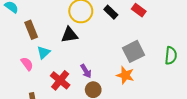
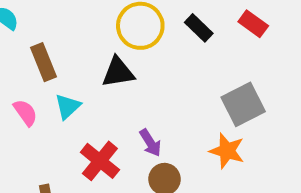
pink semicircle: (27, 64) -> (25, 113), moved

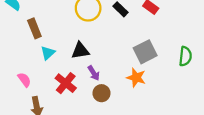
black triangle: (118, 72) -> (80, 51), moved
pink semicircle: (25, 113) -> (24, 80), moved

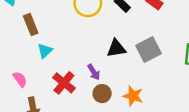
black triangle: (80, 51) -> (116, 48), moved
orange star: (136, 78) -> (133, 96), moved

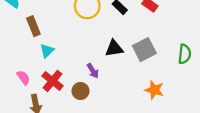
red cross: (64, 83) -> (53, 81), moved
brown circle: (102, 94) -> (80, 91), moved
orange star: (133, 96) -> (154, 90), moved

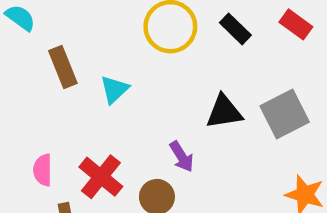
cyan triangle: (47, 51) -> (114, 89), moved
pink semicircle: (23, 78) -> (43, 170), turned -144

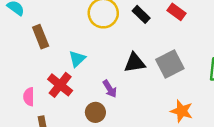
cyan triangle: (114, 89) -> (77, 59), moved
red cross: (101, 177) -> (60, 85), moved

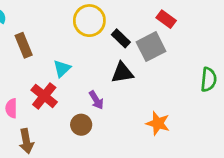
black rectangle: (141, 14) -> (121, 38), moved
gray square: (170, 64) -> (151, 47), moved
orange star: (182, 111) -> (158, 123), moved

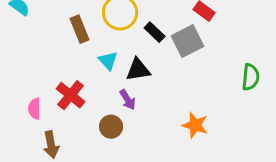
brown rectangle: (24, 45) -> (80, 29), moved
cyan triangle: (62, 69) -> (108, 61), moved, turned -30
black triangle: (122, 73) -> (138, 70), moved

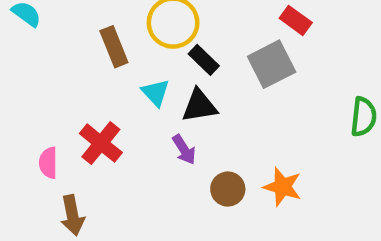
black rectangle: (155, 32) -> (204, 60), moved
brown circle: (111, 127) -> (228, 189), moved

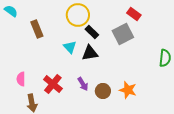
brown rectangle: (114, 47) -> (37, 29), moved
red cross: (101, 143) -> (53, 84), moved
purple arrow: (184, 150) -> (83, 84), moved

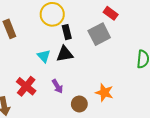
black rectangle: (92, 32) -> (67, 32), turned 32
cyan triangle: (70, 47) -> (44, 56), moved
brown circle: (103, 91) -> (79, 104), moved

